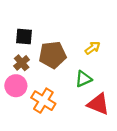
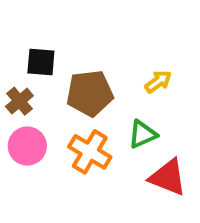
brown cross: (22, 63) -> (19, 101), moved
orange cross: (43, 101) -> (90, 152), moved

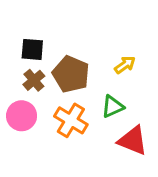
brown pentagon: (90, 93) -> (71, 74), turned 30
brown cross: (19, 101) -> (34, 80), moved

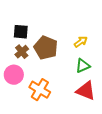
green triangle: (113, 107) -> (83, 66), moved
orange cross: (71, 120) -> (40, 90), moved

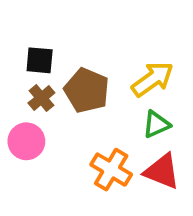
yellow arrow: (81, 42) -> (153, 79), size x1.6
orange cross: (40, 90) -> (111, 170), moved

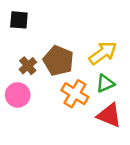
black square: (40, 60) -> (19, 20), moved
orange cross: (111, 170) -> (75, 94), moved

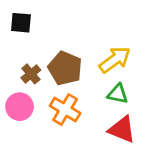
green triangle: (105, 84) -> (118, 94), turned 36
orange cross: (75, 94) -> (65, 109), moved

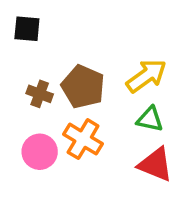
brown cross: (31, 74) -> (40, 94), turned -30
pink circle: (20, 107) -> (40, 152), moved

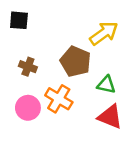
yellow arrow: (146, 76) -> (104, 33), moved
brown pentagon: (83, 87) -> (75, 62), moved

